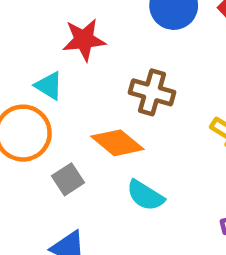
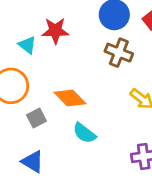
cyan triangle: (49, 86) -> (27, 45), moved
brown cross: (152, 92) -> (119, 53), moved

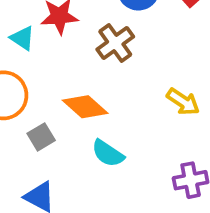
brown cross: (119, 53) -> (115, 43), moved, turned 36

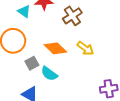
yellow arrow: (183, 102) -> (85, 48), moved
cyan semicircle: (108, 153) -> (49, 74), moved

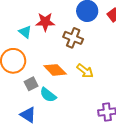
brown cross: (72, 16) -> (73, 38), turned -36

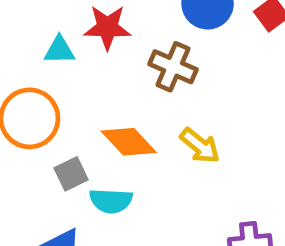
cyan triangle: (25, 32) -> (59, 50), turned -40
cyan semicircle: (48, 95) -> (111, 201), turned -36

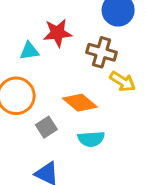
yellow arrow: (200, 146) -> (123, 82), moved
cyan semicircle: (111, 201) -> (91, 139), moved

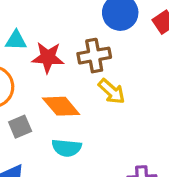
red star: (58, 33) -> (48, 57), moved
brown cross: (102, 52) -> (94, 56), turned -36

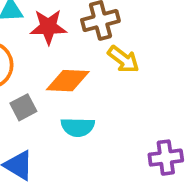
orange diamond: (61, 106) -> (68, 81), turned -42

